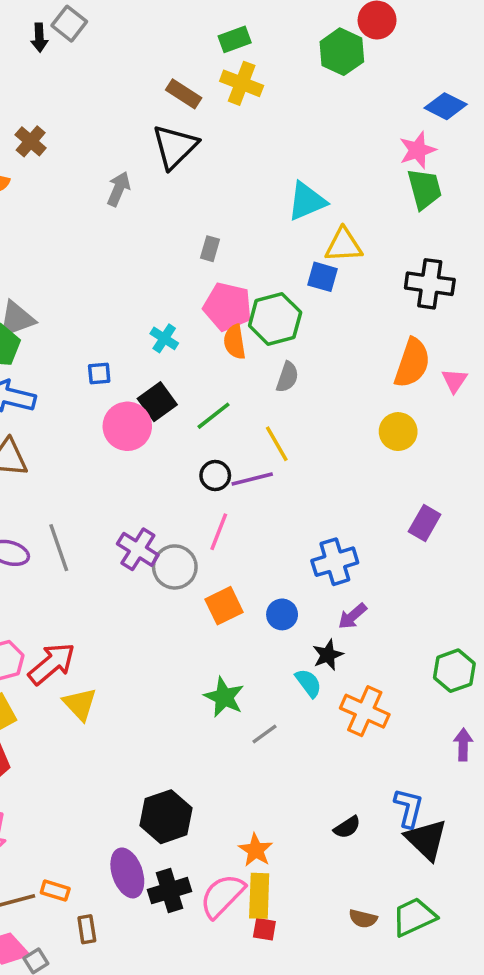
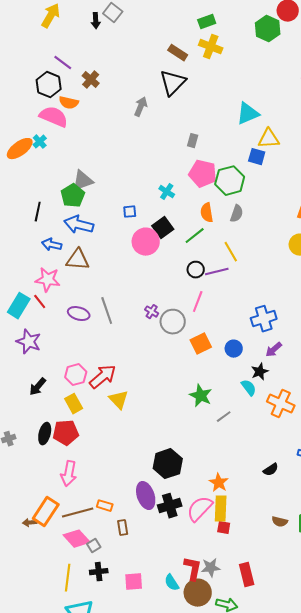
orange semicircle: (235, 342) -> (207, 213), moved
purple cross: (138, 549) -> (152, 312), size x0.6

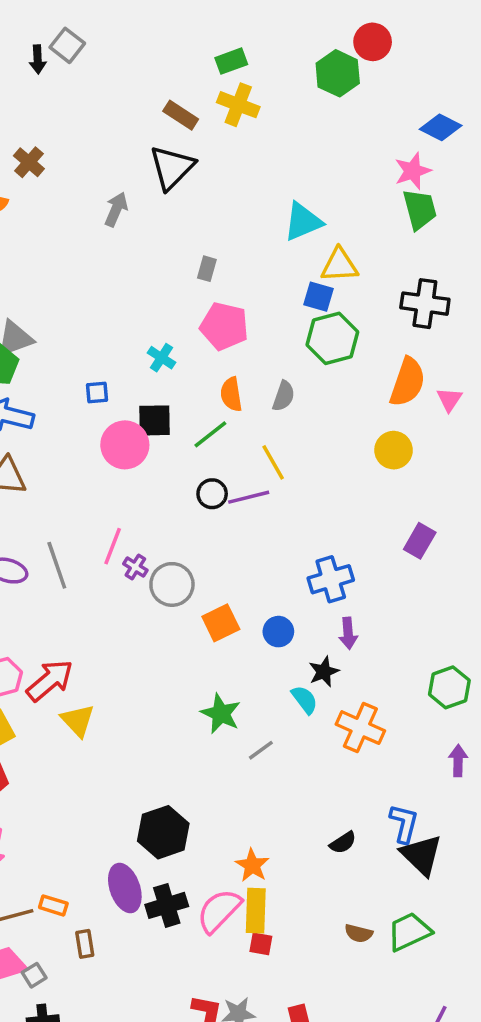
green hexagon: (230, 181) -> (332, 338), moved
black square: (163, 228) -> (155, 420), turned 35
pink line: (198, 302) -> (113, 546), moved
purple arrow: (274, 350) -> (348, 633), turned -54

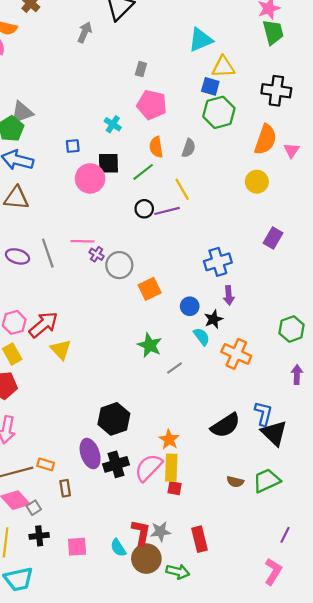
pink line: (113, 546) -> (82, 241), turned 70
blue circle: (278, 632) -> (190, 306), moved
black semicircle: (343, 843) -> (225, 425), size x1.8

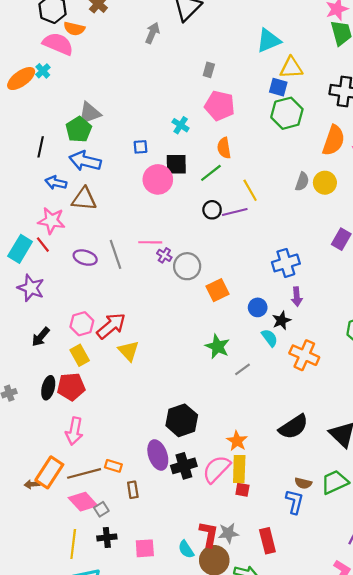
gray semicircle: (189, 148) -> (302, 182), moved
blue L-shape: (263, 413) -> (295, 502), moved

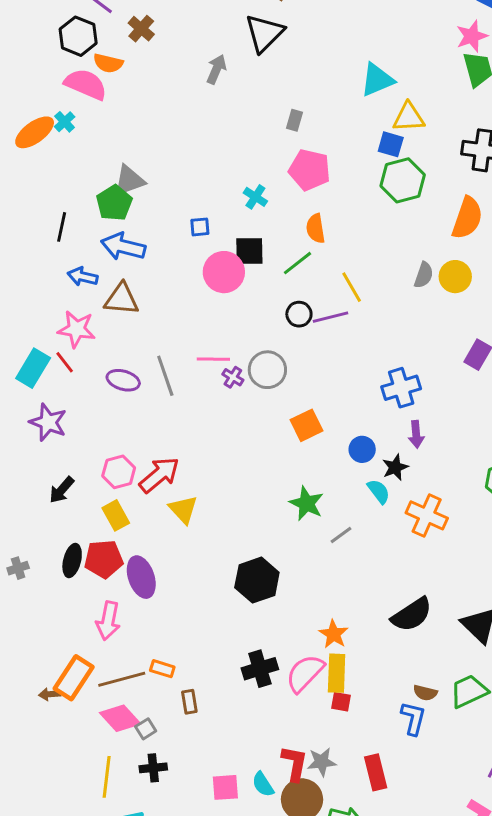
gray circle: (187, 266) -> (267, 370), moved
black hexagon: (182, 420) -> (257, 580), moved
purple ellipse: (158, 455) -> (141, 577), moved
pink square: (145, 548) -> (225, 787), moved

